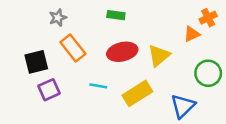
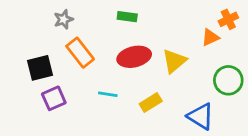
yellow rectangle: (137, 93) -> (151, 102), size x0.7
blue triangle: (183, 106) -> (201, 116), turned -44

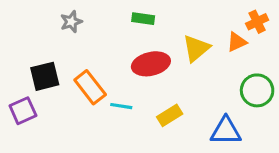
orange rectangle: (80, 53) -> (90, 87), moved
yellow triangle: (174, 61) -> (196, 48), moved
purple square: (54, 98) -> (23, 111), moved
blue triangle: (201, 116) -> (226, 131), turned -32

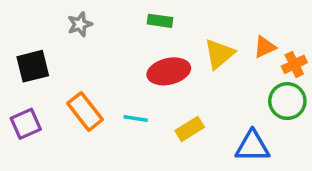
orange cross: (257, 22) -> (294, 64), moved
black square: (45, 76) -> (33, 66), moved
orange rectangle: (90, 87) -> (85, 111), moved

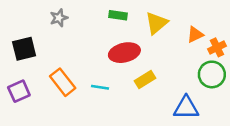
yellow triangle: (219, 54) -> (157, 23), moved
yellow rectangle: (190, 129) -> (145, 80), moved

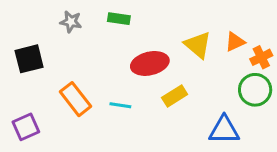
green rectangle: (118, 15) -> (119, 19), moved
gray star: (59, 18) -> (71, 22), turned 30
yellow triangle: (157, 23) -> (198, 45), moved, turned -40
purple square: (19, 91) -> (26, 127), moved

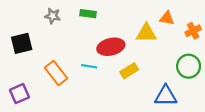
orange triangle: (235, 42) -> (167, 18), moved, turned 35
yellow triangle: (198, 45) -> (146, 33), turned -40
orange cross: (261, 57) -> (193, 31), moved
cyan line: (120, 105) -> (89, 66), moved

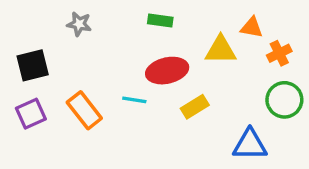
green rectangle: (88, 14) -> (160, 21), moved
orange cross: (193, 31) -> (279, 53), moved
purple square: (19, 94) -> (31, 114), moved

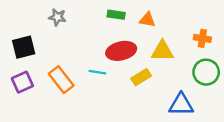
orange triangle: (252, 27) -> (147, 20), moved
yellow triangle: (221, 50) -> (162, 51), moved
orange cross: (279, 53) -> (202, 38), turned 35

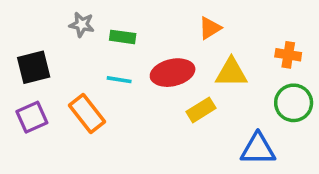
green rectangle: (116, 15) -> (123, 37), moved
orange triangle: (147, 20) -> (210, 28), turned -42
cyan line: (97, 72) -> (119, 80), moved

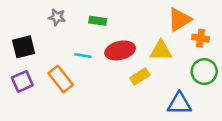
orange triangle: (210, 28) -> (179, 20), moved, size x1.5
green rectangle: (123, 37) -> (98, 21), moved

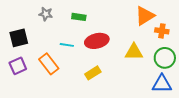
yellow triangle: (161, 50) -> (134, 52), moved
yellow rectangle: (140, 76) -> (93, 73), moved
blue triangle: (179, 104) -> (162, 84), moved

